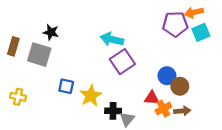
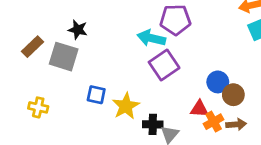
purple pentagon: (175, 24) -> (175, 20), moved
brown rectangle: (13, 46) -> (33, 47), turned 30

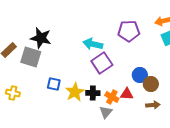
purple pentagon: (175, 20) -> (129, 31), moved
black star: (78, 30) -> (41, 38), size x1.5
orange cross: (214, 122) -> (112, 97), moved, turned -32
black cross: (153, 124) -> (93, 93), moved

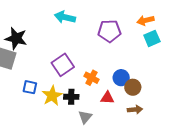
cyan arrow: (93, 44) -> (65, 17), moved
purple square: (102, 63) -> (63, 65), moved
orange cross: (112, 97) -> (91, 78), moved

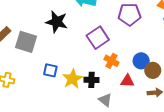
black star: (16, 38) -> (57, 22), moved
purple square: (63, 65) -> (98, 38), moved
gray triangle: (85, 117) -> (105, 100), turned -32

